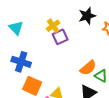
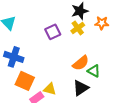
yellow cross: (53, 26) -> (78, 28), moved

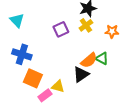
orange star: (102, 23) -> (112, 31), moved
green triangle: (94, 71) -> (102, 58), moved
black triangle: (81, 88) -> (81, 74), moved

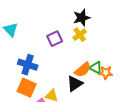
orange star: (112, 31) -> (106, 73), moved
blue cross: (22, 54) -> (28, 65), moved

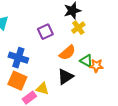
yellow cross: (80, 35) -> (78, 28), moved
orange semicircle: (83, 70) -> (67, 53), moved

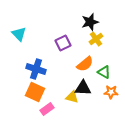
orange star: (96, 66) -> (111, 92), moved
black triangle: (65, 77) -> (83, 88), turned 36
yellow triangle: (42, 89) -> (72, 97), moved

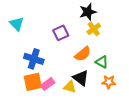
black triangle: (83, 88) -> (81, 78), turned 36
orange square: (35, 92) -> (33, 82), turned -36
pink rectangle: (47, 109) -> (48, 84), moved

